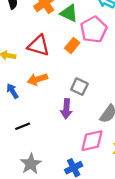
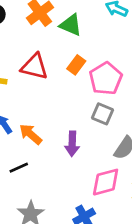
pink pentagon: (94, 30) -> (106, 79), moved
orange arrow: (37, 79) -> (31, 134), moved, turned 60
gray square: (79, 87) -> (103, 114), moved

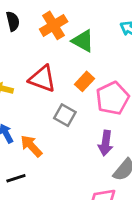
gray square: (103, 114) -> (65, 115), moved
purple arrow: (72, 144) -> (106, 143), moved

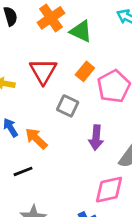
red triangle: (42, 79) -> (43, 71), turned 44
purple arrow: (106, 143) -> (96, 138), moved

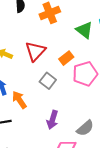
green triangle: (81, 31) -> (84, 30), moved
purple arrow: (96, 138) -> (52, 120), moved

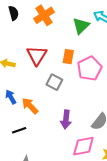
green triangle: (84, 30) -> (81, 26), turned 48
orange rectangle: (66, 58) -> (68, 57), turned -32

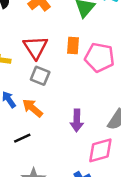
pink pentagon: (90, 68) -> (100, 57), turned -30
gray square: (54, 82) -> (40, 76), moved

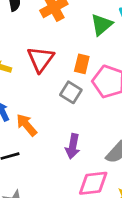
gray square: (40, 76) -> (71, 92), moved

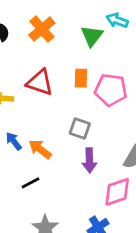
red triangle: (41, 59) -> (40, 82), turned -36
gray square: (71, 92) -> (80, 128), moved

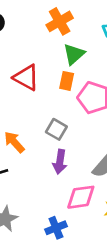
orange cross: (42, 29) -> (60, 21), moved
green triangle: (92, 36) -> (74, 54), moved

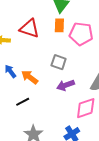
purple arrow: (60, 162) -> (66, 85), turned 72

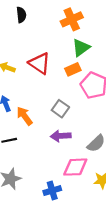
orange rectangle: (59, 25) -> (73, 69), turned 48

